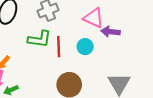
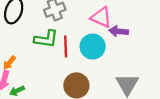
cyan circle: (85, 47) -> (93, 47), size x1.5

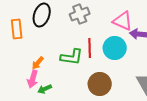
green L-shape: (46, 39) -> (72, 57), moved

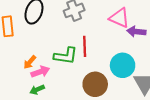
cyan circle: (115, 48) -> (123, 65), moved
pink arrow: (33, 79) -> (40, 72), moved, turned -126

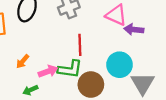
green L-shape: (66, 56) -> (70, 69), moved
pink arrow: (40, 72) -> (48, 71), moved

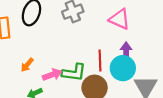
purple arrow: (134, 29) -> (126, 52), moved, turned 84
red line: (80, 45) -> (100, 61), moved

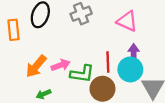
orange arrow: (27, 65) -> (36, 66), size x1.6
pink arrow: (52, 75) -> (61, 65), moved

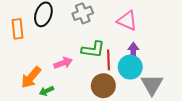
orange arrow: (36, 66) -> (31, 77), moved
green L-shape: (82, 74) -> (93, 50), moved

